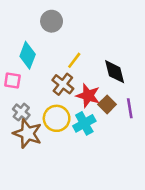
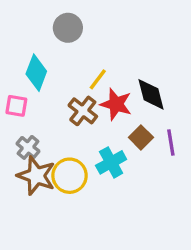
red star: (88, 96) -> (116, 104), moved
yellow circle: (57, 118) -> (70, 176), moved

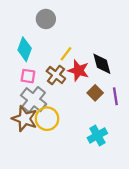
pink square: (16, 106) -> (28, 76), moved
gray cross: (28, 147) -> (34, 100), moved, size x1.6
cyan cross: (111, 162) -> (97, 135), moved

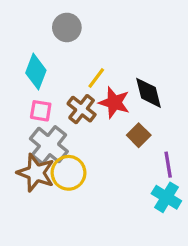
purple line: (115, 96) -> (168, 165), moved
cyan cross: (97, 135) -> (166, 197), moved, turned -30

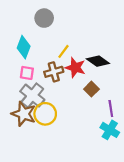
black diamond: (149, 93) -> (98, 61), turned -40
brown cross: (82, 109) -> (54, 72), turned 36

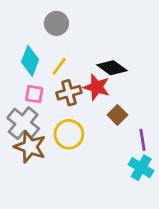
yellow line: (63, 51) -> (59, 66), moved
black diamond: (98, 61) -> (112, 68), moved
gray cross: (32, 96) -> (23, 123), moved
yellow circle: (45, 114) -> (69, 134), moved

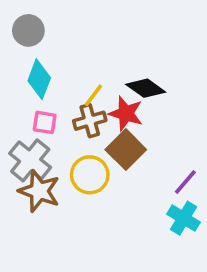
gray circle: (56, 23) -> (28, 30), moved
yellow line: (59, 66) -> (93, 95), moved
brown square: (117, 115) -> (126, 150), moved, size x1.5
purple line: (142, 140) -> (185, 182), turned 50

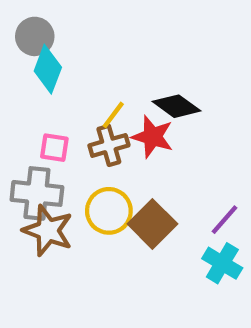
cyan diamond: (39, 79) -> (48, 69), moved
brown square: (126, 150) -> (152, 224), moved
gray cross: (30, 160) -> (37, 193), turned -33

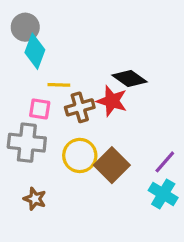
yellow line: (113, 115) -> (59, 85), moved, turned 55
brown star: (48, 231) -> (35, 199), moved, size x0.6

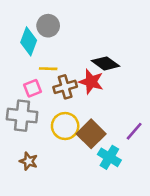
gray circle: (25, 27) -> (48, 26), moved
pink square: (40, 109) -> (32, 88), turned -30
cyan cross: (163, 194) -> (109, 157), moved

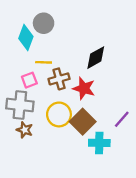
black diamond: (105, 63) -> (96, 58), turned -65
red star: (91, 82) -> (84, 88), moved
cyan cross: (109, 157) -> (99, 143), turned -30
brown star: (29, 161) -> (25, 130), moved

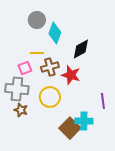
cyan diamond: (26, 37) -> (55, 33), moved
purple line: (122, 119) -> (103, 101), turned -49
brown square: (83, 122) -> (70, 128), moved

